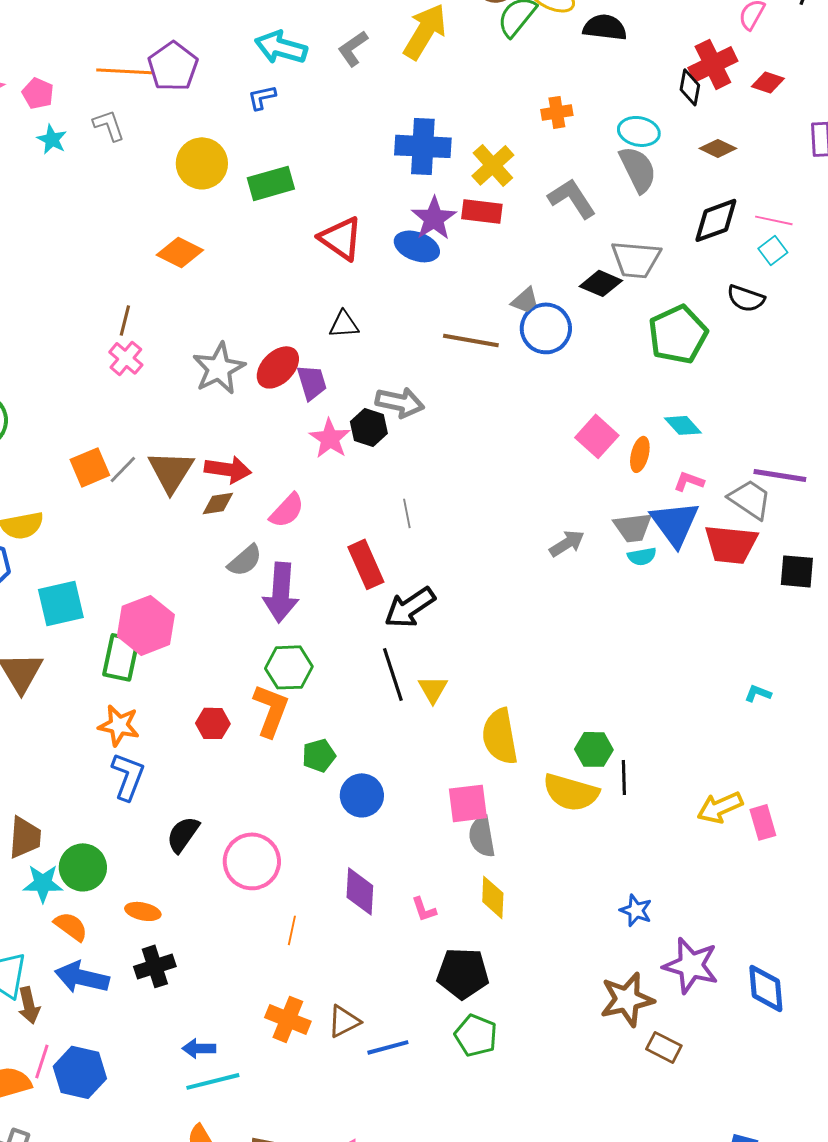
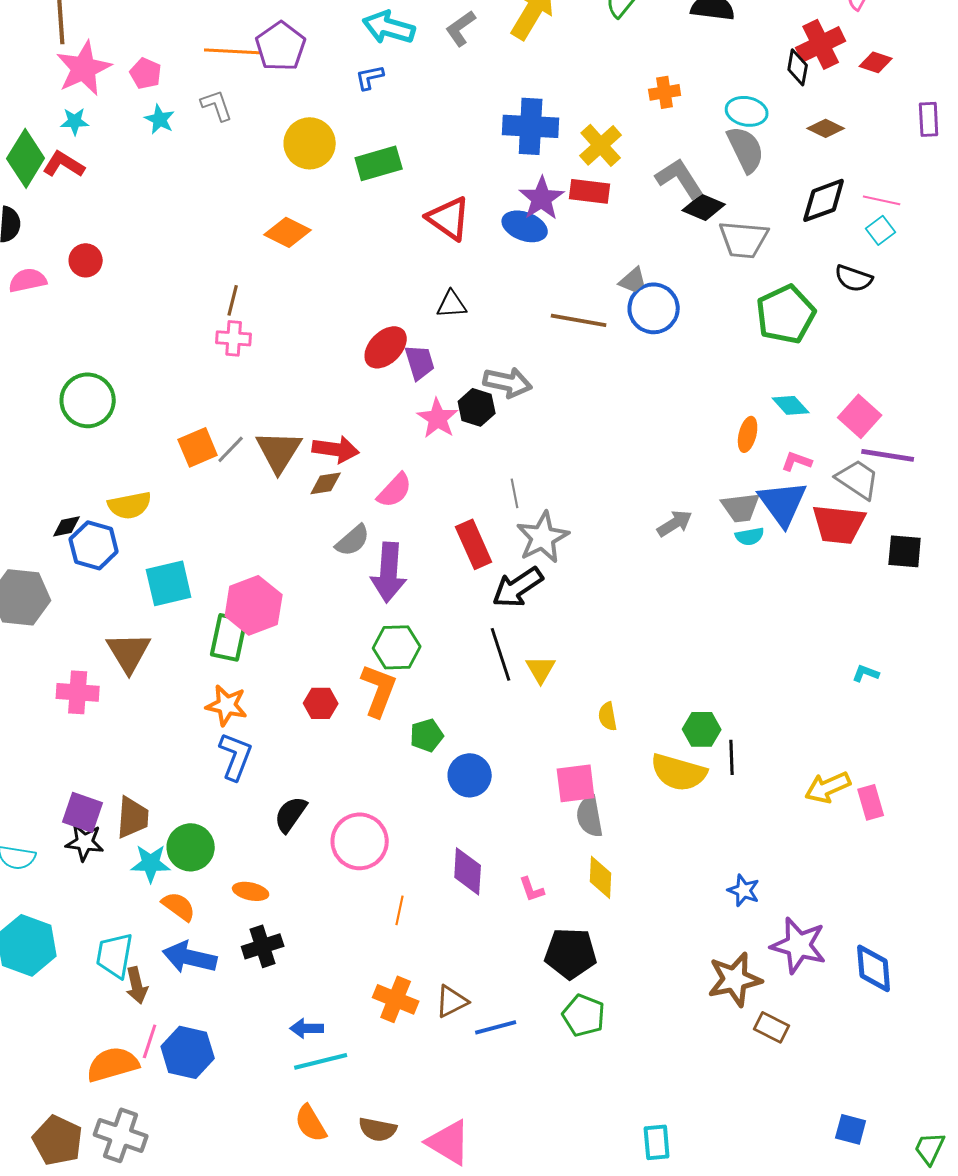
black diamond: (601, 283) -> (704, 207), moved
pink cross: (126, 358) -> (234, 338), turned -36
gray star: (219, 368) -> (543, 537), moved
pink square: (597, 436) -> (860, 416), moved
yellow semicircle: (500, 736) -> (608, 716), size x0.5

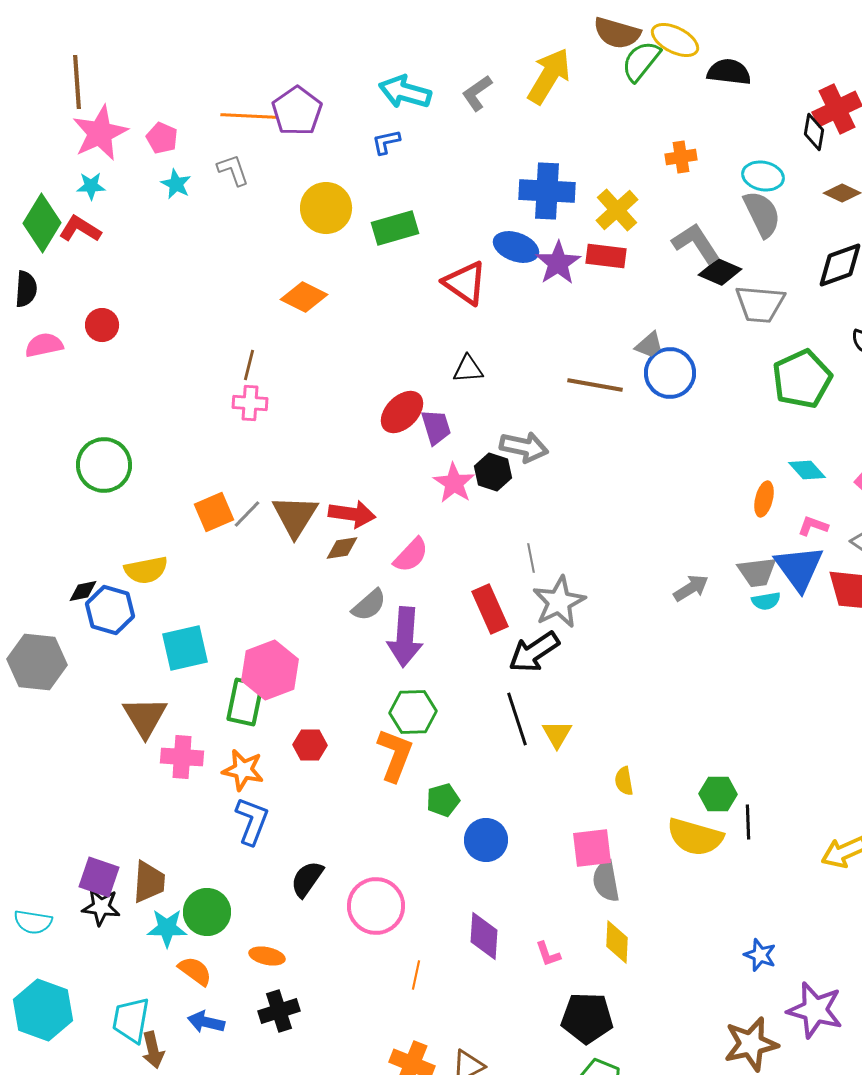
blue ellipse: (525, 226) -> (516, 247), moved
pink cross: (78, 692) -> (182, 757), moved
red hexagon: (321, 703) -> (310, 745), moved
blue arrow: (190, 957) -> (206, 1022), size x0.7

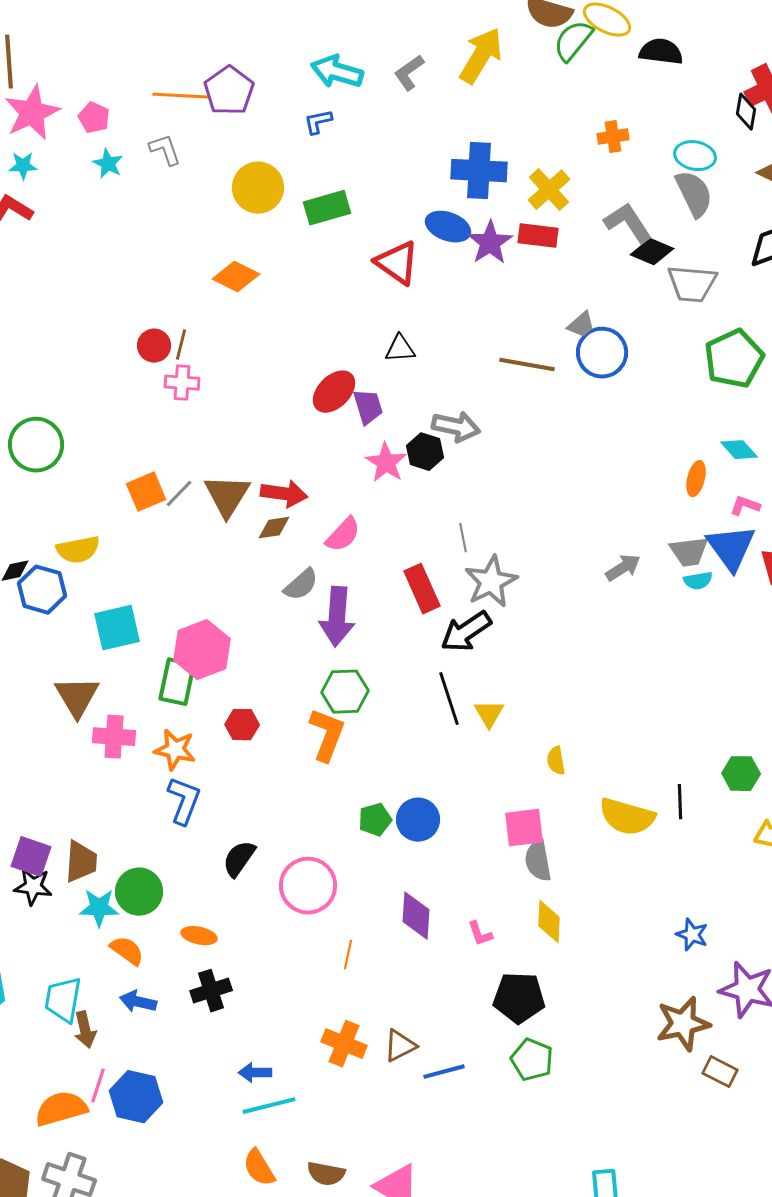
red circle: (102, 325) -> (154, 346), moved
green hexagon: (718, 794) -> (741, 774), moved
green pentagon: (443, 800) -> (375, 820), moved

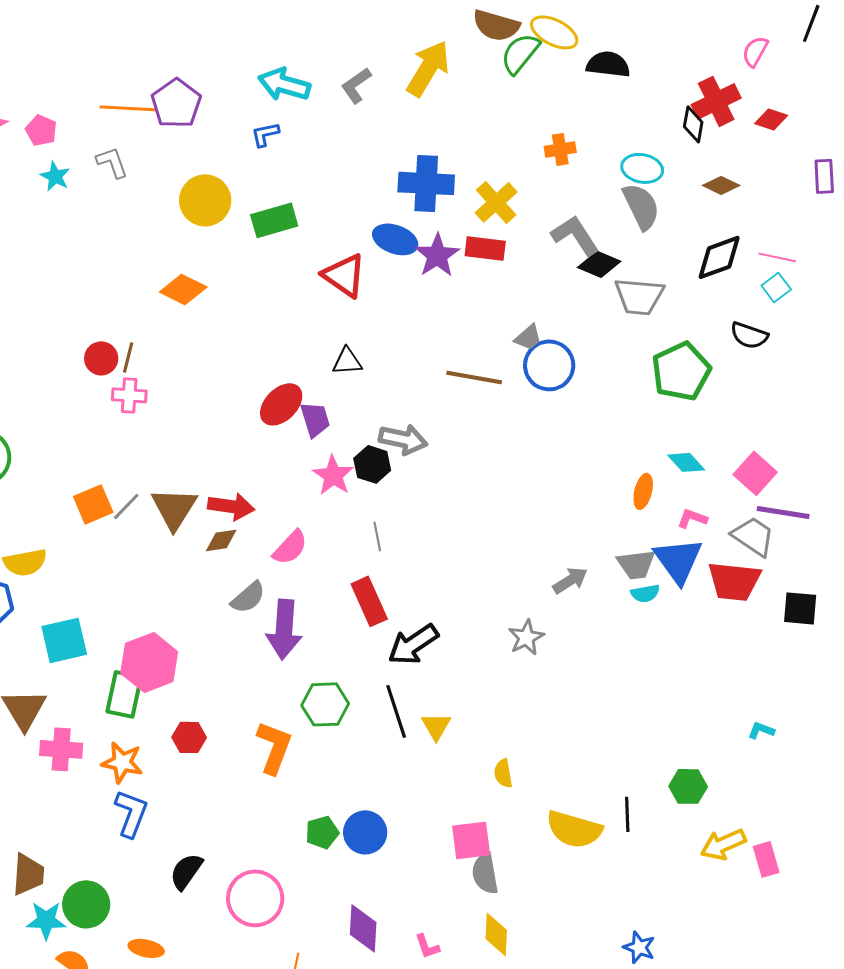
gray line: (463, 538) -> (377, 536), moved
gray star: (491, 582) -> (526, 637), moved, size x0.7
green hexagon: (345, 692) -> (325, 704), moved

